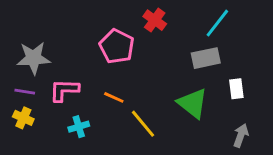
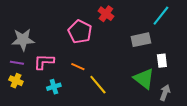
cyan line: (217, 23) -> (161, 16), moved
green triangle: (193, 103) -> (144, 79), moved

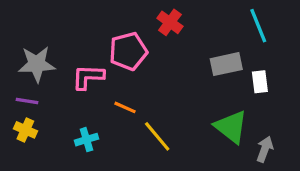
cyan line: (161, 16) -> (258, 26), turned -60
pink pentagon: (80, 32) -> (128, 51), turned 30
white rectangle: (162, 61) -> (260, 82), moved
pink L-shape: (44, 62) -> (88, 77), moved

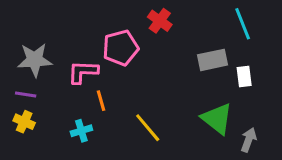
orange line: (125, 107) -> (101, 101), moved, turned 50

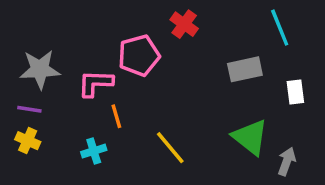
white rectangle: (244, 76) -> (295, 92), moved

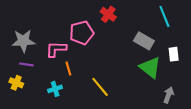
gray rectangle: (245, 69) -> (144, 41), turned 42
purple line: (29, 109) -> (26, 64), moved
green triangle: (250, 137) -> (150, 67), moved

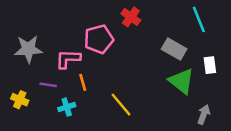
purple line: (26, 64) -> (48, 85), moved

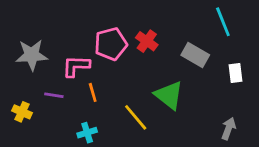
red cross: (131, 17) -> (147, 41), moved
green triangle: (181, 81) -> (169, 95), moved
cyan cross: (67, 107) -> (87, 133), moved

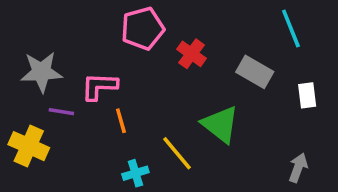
pink pentagon: (111, 44) -> (143, 29), moved
purple line: (54, 95) -> (61, 112), moved
yellow cross: (22, 112) -> (29, 146), size x1.5
cyan cross: (87, 133) -> (135, 173), moved

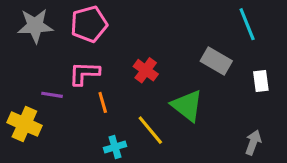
pink pentagon: (143, 29) -> (89, 24), moved
red cross: (191, 54) -> (146, 70), moved
gray star: (41, 72) -> (35, 26), moved

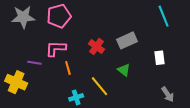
gray rectangle: (216, 61) -> (127, 40), moved, turned -54
white rectangle: (261, 81) -> (160, 58), moved
green triangle: (187, 106) -> (124, 70), size x0.6
gray arrow: (253, 142) -> (168, 94), turned 126

